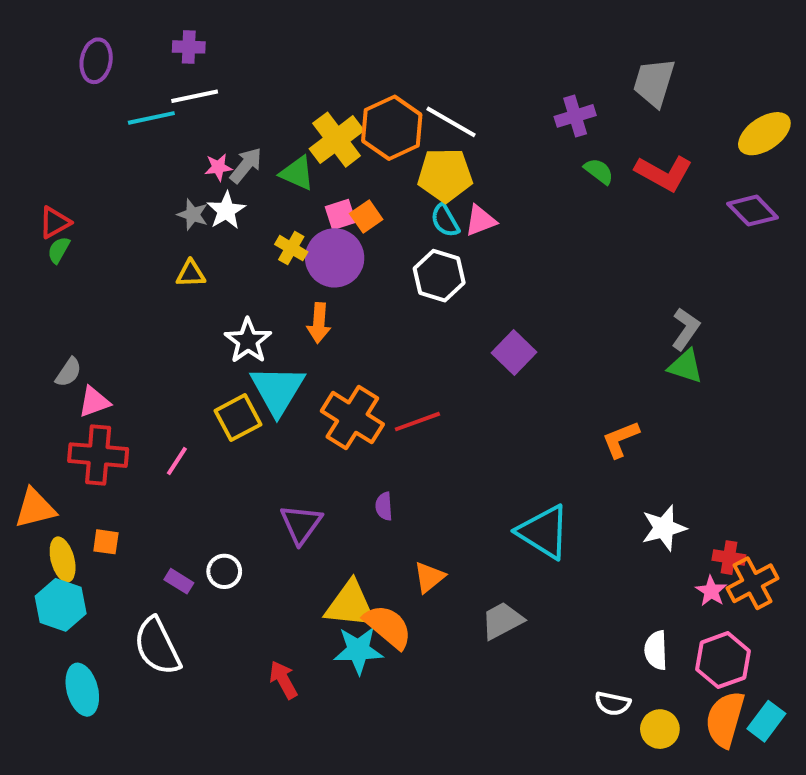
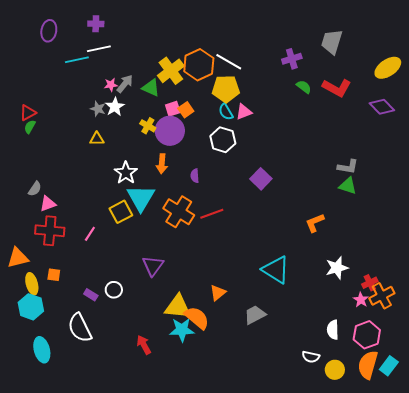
gray L-shape: (686, 329) -> (348, 167), turned 65
purple semicircle: (384, 506) -> (195, 176), moved
red cross: (729, 558) -> (370, 283), turned -35

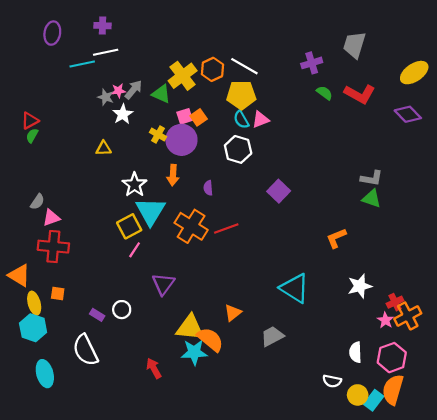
orange hexagon: (199, 65) -> (212, 69), size x0.7
gray star: (98, 109) -> (106, 97), moved
pink line: (90, 234) -> (135, 250), moved
orange triangle: (18, 258) -> (19, 275), turned 45
cyan rectangle: (389, 366) -> (374, 400), moved

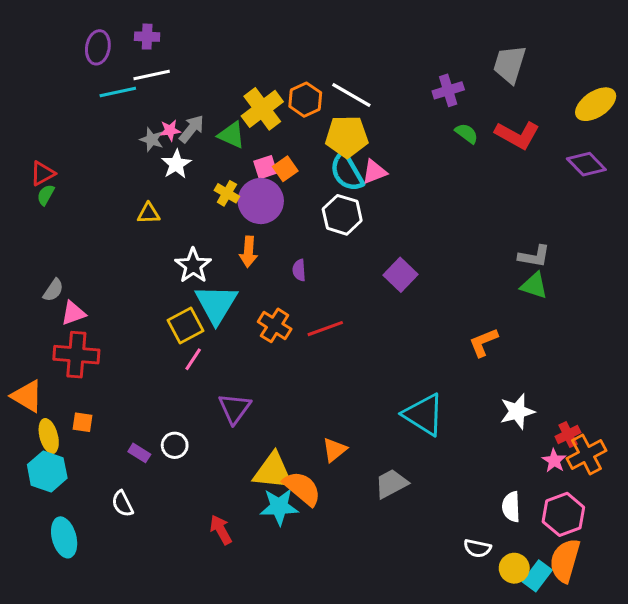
purple ellipse: (52, 33) -> (98, 47), moved
cyan semicircle: (241, 120) -> (347, 172), size x1.5
orange cross: (191, 226) -> (275, 325), size x0.7
white semicircle: (85, 350) -> (122, 504), size x0.6

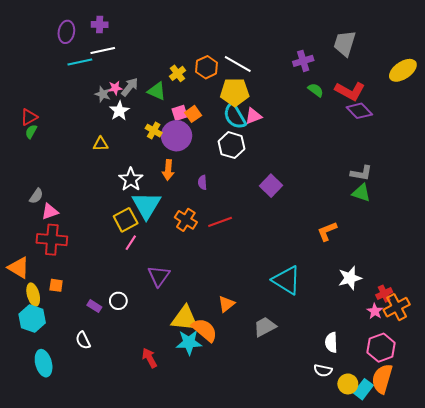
yellow cross: (262, 109) -> (178, 73), size x0.6
purple diamond: (586, 164) -> (359, 111), moved
white semicircle: (511, 507) -> (331, 342), moved

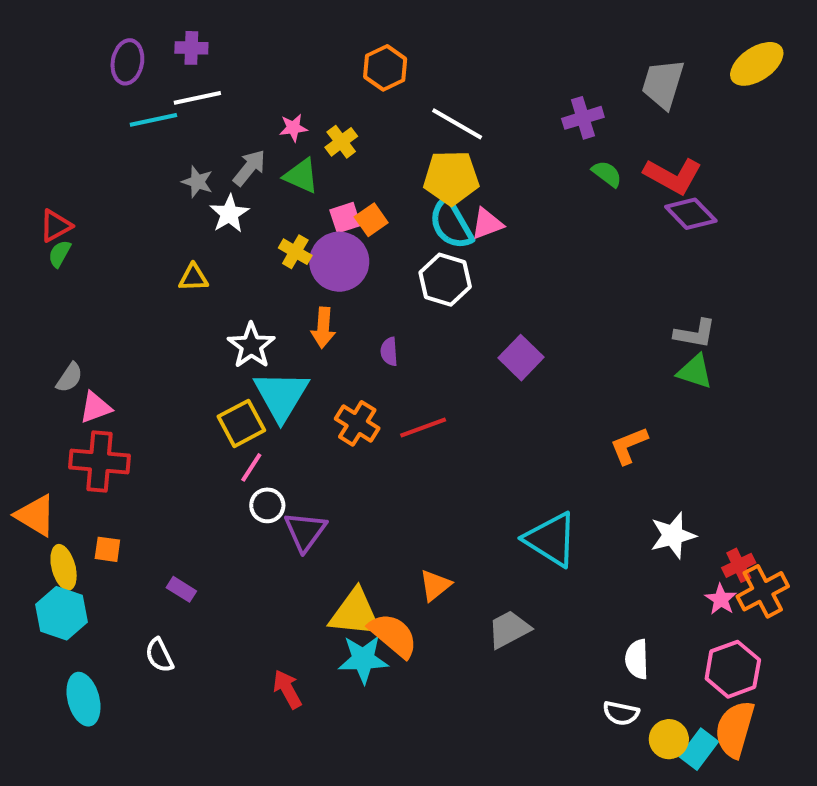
orange hexagon: (207, 67) -> (385, 68), moved
yellow ellipse: (403, 70) -> (757, 64), moved
pink star: (115, 88) -> (293, 128), moved
white circle: (118, 301) -> (267, 505), moved

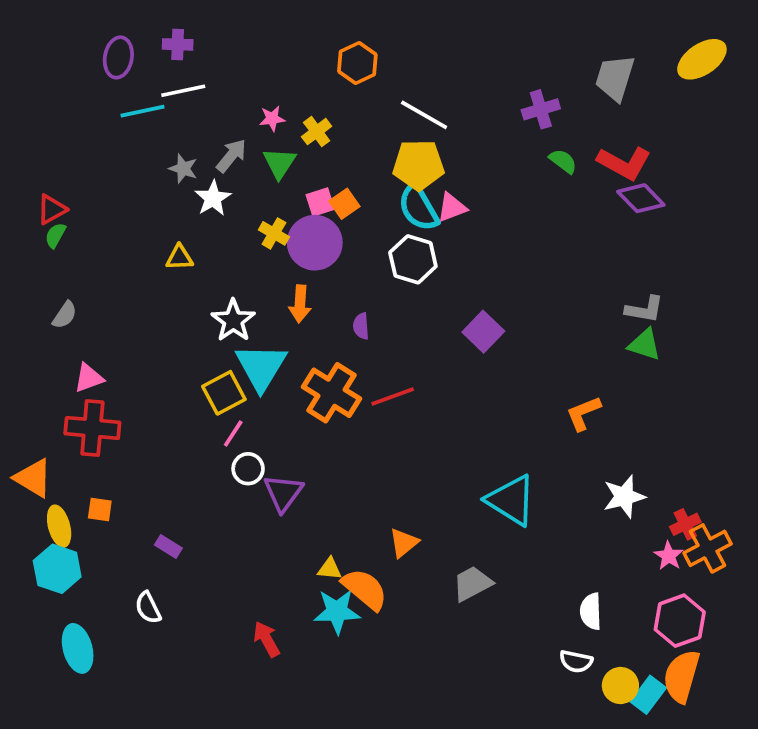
green triangle: (301, 176) -> (280, 163), turned 39
gray semicircle: (70, 378) -> (65, 315), moved
orange cross: (357, 423) -> (331, 393), size x1.4
yellow triangle: (355, 613) -> (330, 569), size x0.5

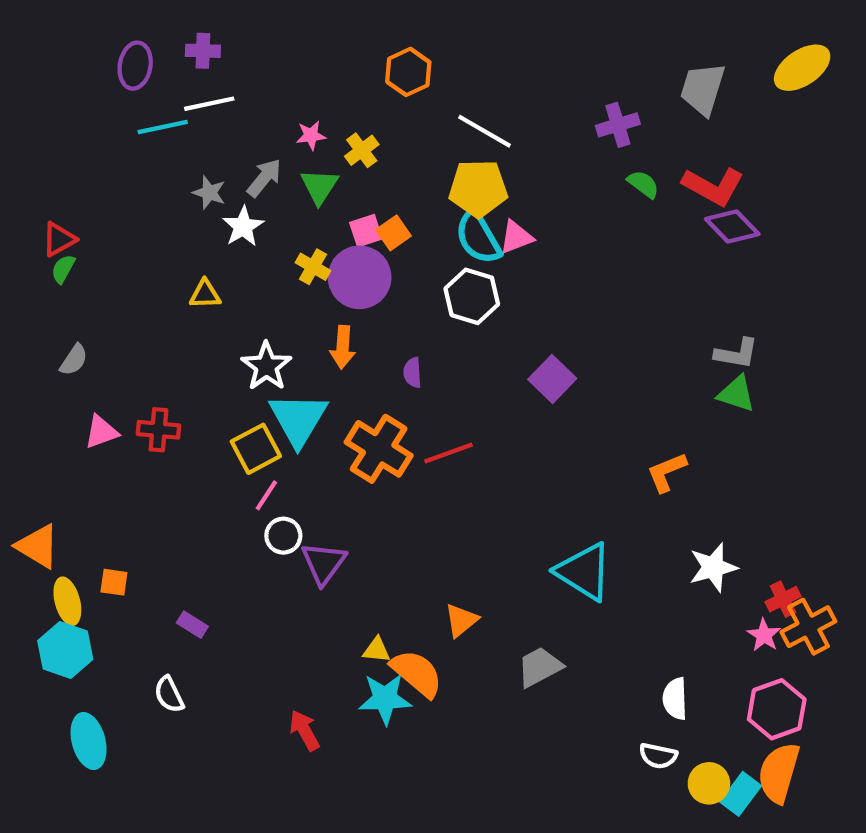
red cross: (92, 428) -> (158, 430), moved, size x0.7

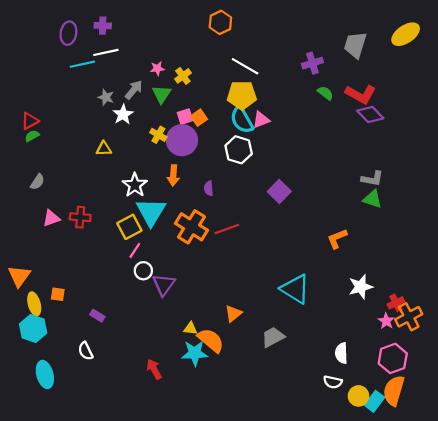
orange hexagon: (408, 72) -> (220, 22), moved
green semicircle: (63, 269) -> (32, 136), turned 32
orange triangle: (38, 546) -> (19, 276), turned 35

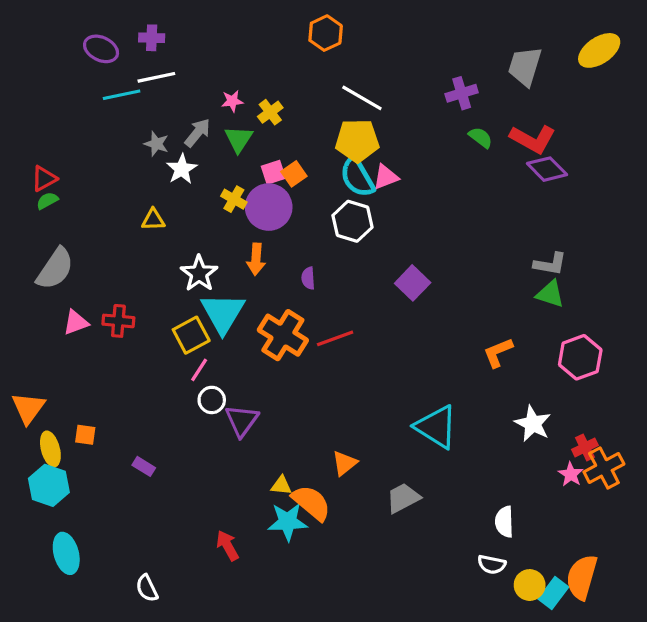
purple ellipse: (68, 33) -> (101, 49), turned -75
gray semicircle: (37, 182) -> (55, 269), size x1.8
white star: (361, 287) -> (533, 424), turned -30
white semicircle: (86, 351) -> (147, 588), moved
pink hexagon: (393, 358) -> (580, 357), moved

